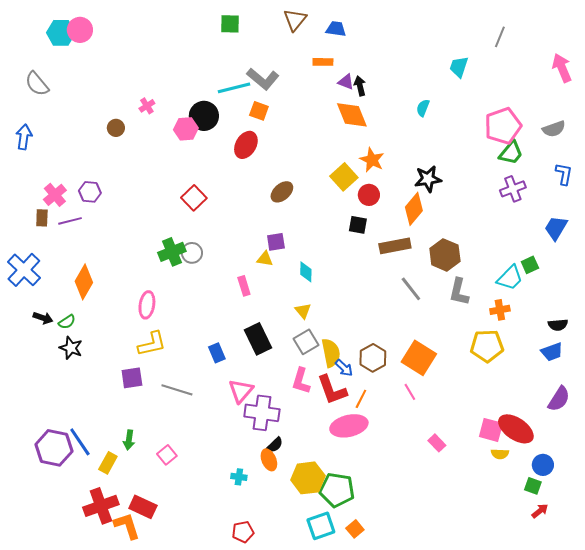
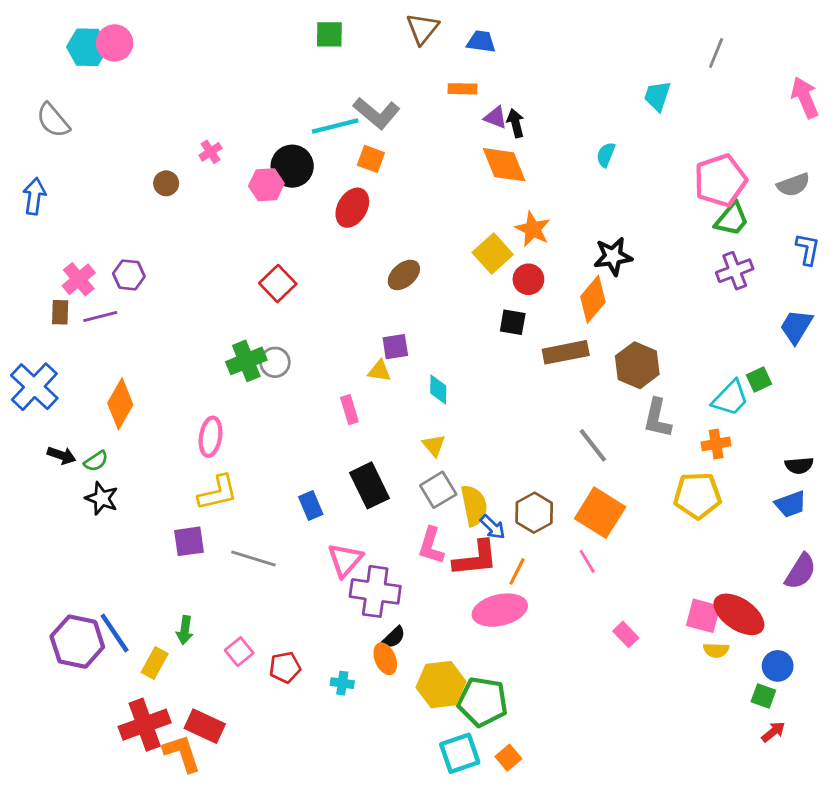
gray line: (411, 289) -> (593, 445), moved
red L-shape: (332, 390) -> (475, 559), turned -76
red pentagon: (243, 532) -> (285, 667), moved

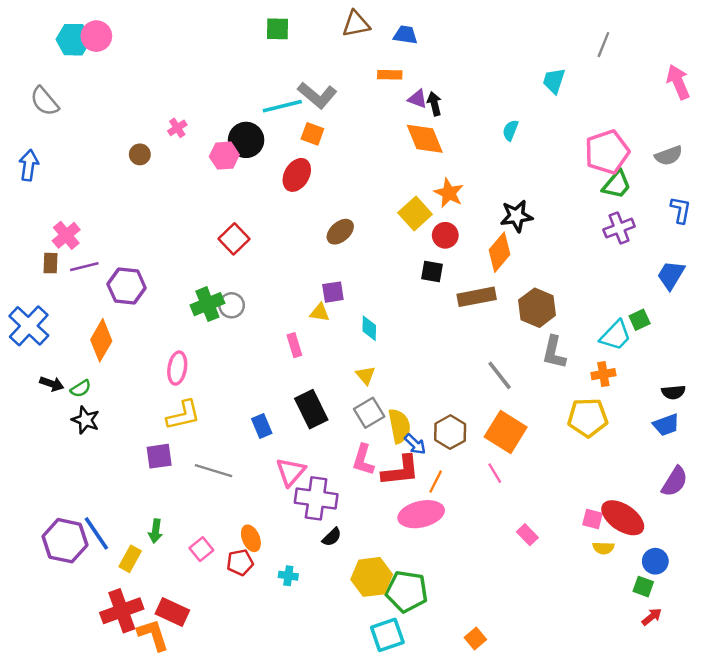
brown triangle: (422, 29) -> (356, 24), turned 40
purple hexagon: (129, 275) -> (127, 286), moved, size x1.4
pink square: (703, 616) -> (593, 519), size x0.7
orange ellipse: (385, 659) -> (251, 538), moved
orange square: (508, 758) -> (475, 638), moved

